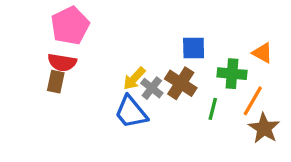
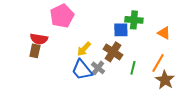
pink pentagon: (70, 26) -> (62, 16), moved
green cross: (232, 74) -> (134, 20), moved
gray cross: (152, 88) -> (98, 68), moved

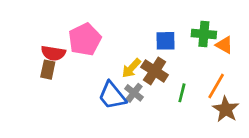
pink pentagon: (62, 16) -> (85, 39), moved
green cross: (134, 20) -> (204, 34), moved
yellow arrow: (84, 49) -> (131, 68), moved

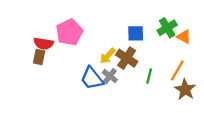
green cross: (204, 34) -> (167, 28), turned -36

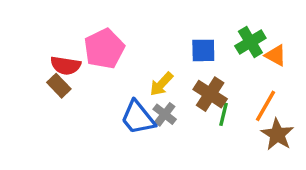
brown rectangle: (39, 57) -> (59, 86), turned -56
brown cross: (127, 58) -> (210, 94), moved

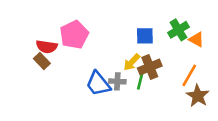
yellow arrow: (161, 84) -> (132, 62), moved
brown cross: (210, 94) -> (150, 67), turned 35
gray cross: (165, 114) -> (117, 81), turned -35
green line: (224, 114) -> (140, 81), moved

